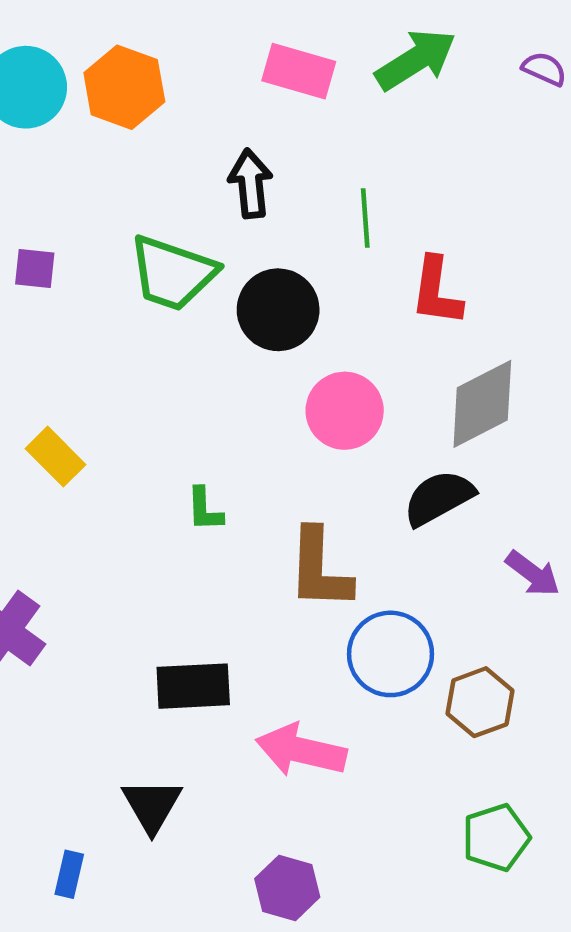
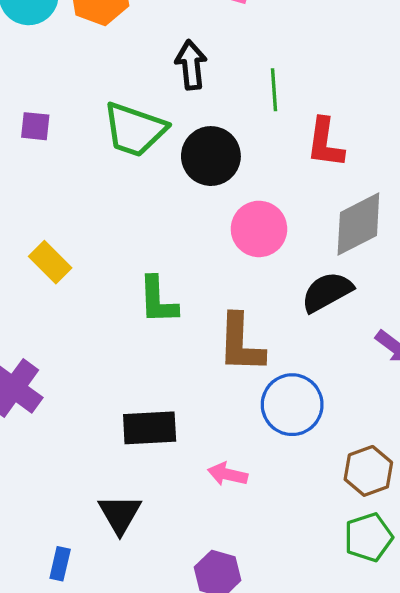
green L-shape: (205, 509) -> (158, 300), size x1.5
brown hexagon: (480, 702) -> (368, 471), moved
pink arrow: (301, 750) -> (227, 474), size x0.6

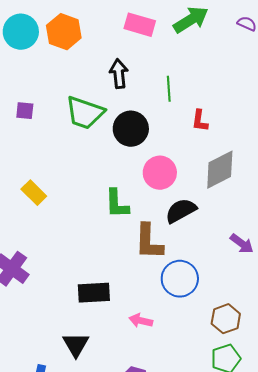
red L-shape: (325, 143) -> (200, 121), size x0.7
black semicircle: (327, 292) -> (181, 211), moved
green L-shape: (158, 300) -> (117, 204), moved

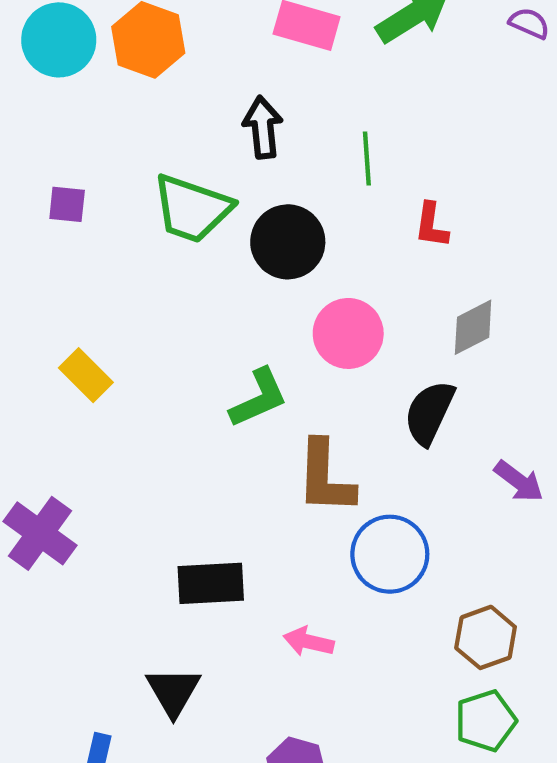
gray diamond: (220, 170) -> (473, 327), size x0.7
green L-shape: (117, 204) -> (259, 398), turned -112
black semicircle: (181, 211) -> (429, 413), moved, turned -36

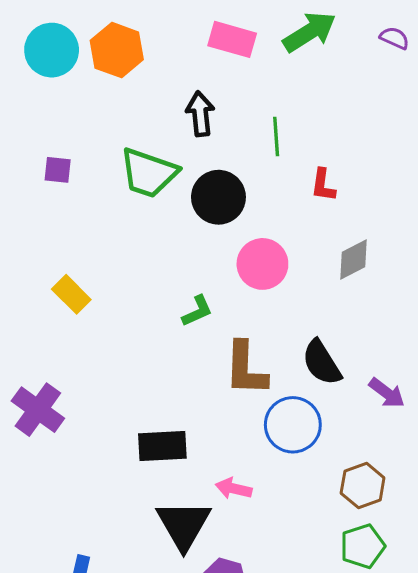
green L-shape: (259, 398) -> (197, 311), size x0.7
black semicircle: (429, 413) -> (322, 363), moved, turned -57
purple arrow: (519, 481) -> (387, 393), moved
black triangle: (173, 692) -> (184, 525), moved, size x1.4

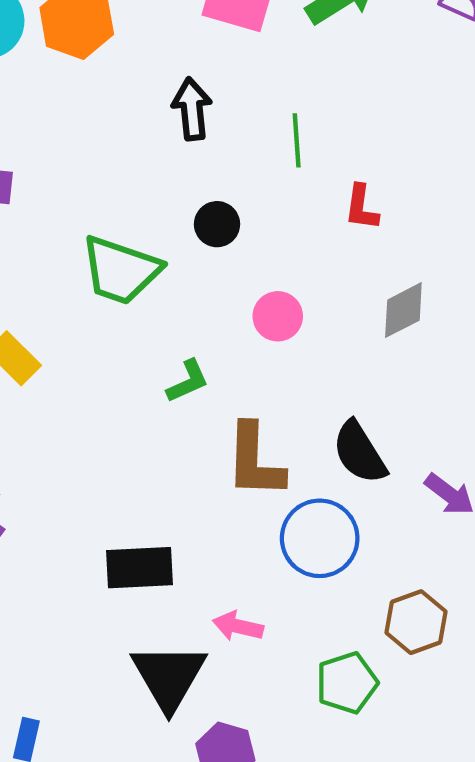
green trapezoid: (149, 173) -> (121, 270), moved
black circle: (218, 197) -> (217, 224), size x0.6
pink circle: (262, 264) -> (278, 316), size x0.7
green pentagon: (363, 546) -> (347, 683), moved

